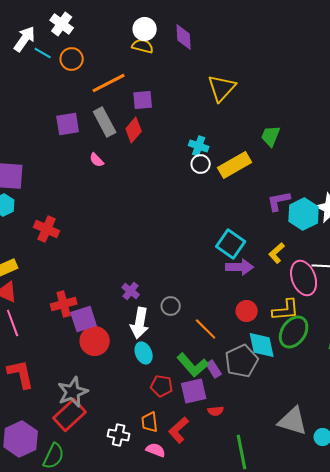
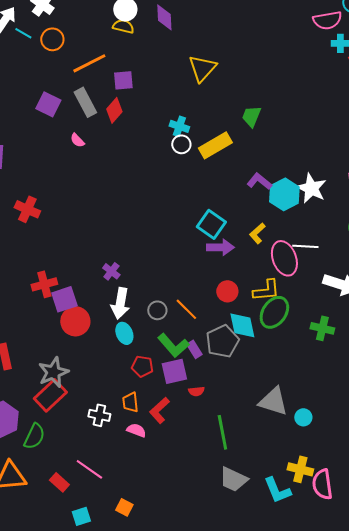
purple square: (68, 124) -> (48, 104), turned 35
purple L-shape: (279, 201) -> (259, 181), turned 50
gray circle: (171, 306) -> (157, 310), moved

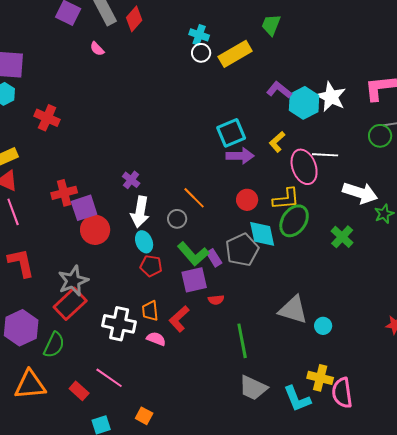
cyan square: (211, 224) -> (231, 133), turned 32
orange line: (186, 309) -> (194, 198), moved
green cross: (322, 328) -> (342, 237), turned 30
red pentagon: (142, 366) -> (151, 266), moved
white cross: (99, 415) -> (119, 324), size x1.5

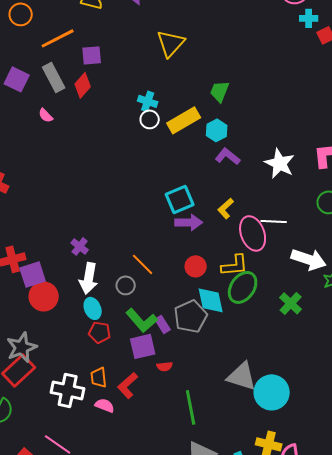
cyan hexagon: (304, 103) -> (217, 130), moved, size x0.7
cyan circle: (323, 326) -> (272, 392), size x2.0

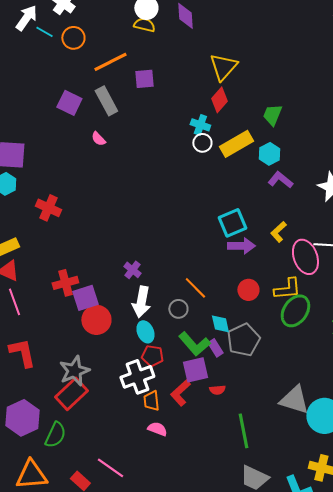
red diamond: (83, 85) -> (219, 100), moved
cyan diamond: (211, 300) -> (220, 324), moved, size x0.7
red L-shape: (128, 385) -> (180, 393), moved
white cross: (68, 390) -> (137, 377), moved, turned -32

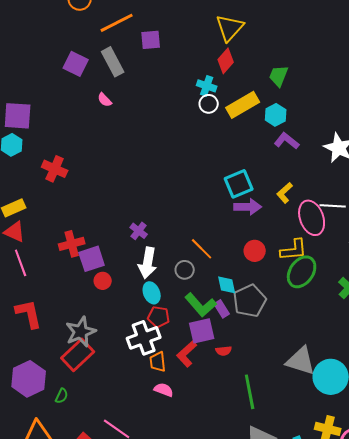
red circle: (96, 320) -> (103, 281), size x0.6
green semicircle: (55, 435) -> (62, 396), size x0.6

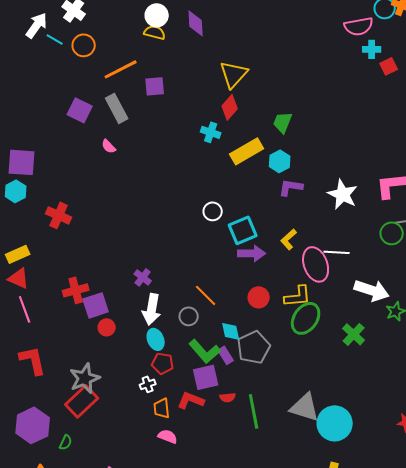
white circle: (209, 104) -> (213, 211), moved
purple L-shape: (287, 141) -> (291, 187), turned -30
white cross: (144, 338) -> (148, 384), size x0.5
red L-shape: (187, 354) -> (191, 400), turned 64
green line: (250, 392) -> (254, 411), moved

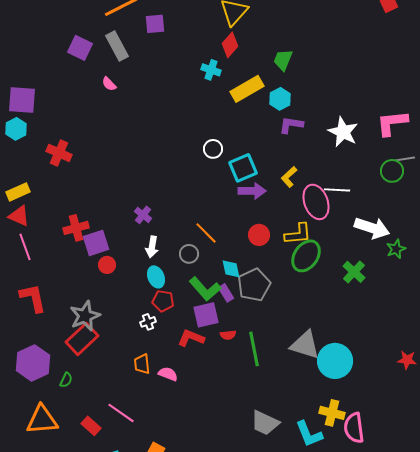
white arrow: (152, 309) -> (152, 247), size x0.7
orange trapezoid: (162, 408) -> (142, 364), moved

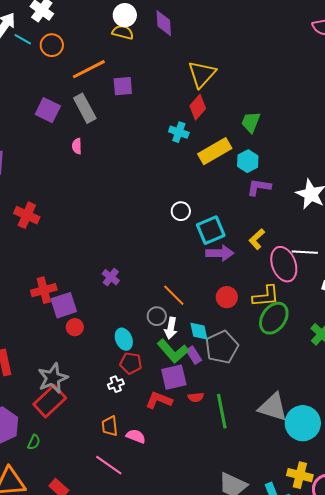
pink semicircle: (109, 84) -> (77, 146), turned 42
white arrow: (152, 247) -> (171, 328), moved
pink line: (121, 413) -> (109, 465), moved

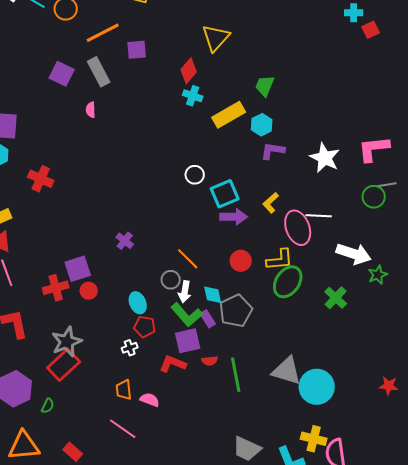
red diamond: (198, 107) -> (189, 71), moved
red cross: (44, 290) -> (56, 288), moved

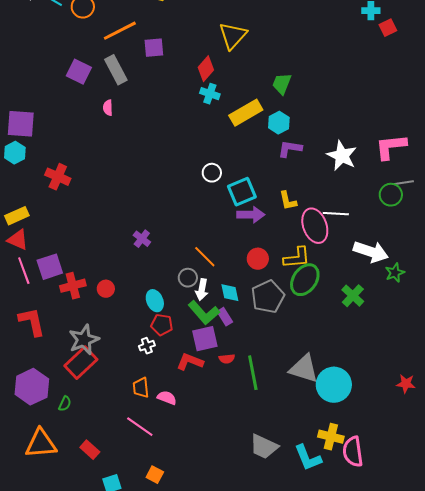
yellow L-shape: (271, 203) -> (288, 201), turned -60
purple square: (78, 269) -> (50, 267), moved
gray pentagon: (236, 311) -> (268, 297), moved

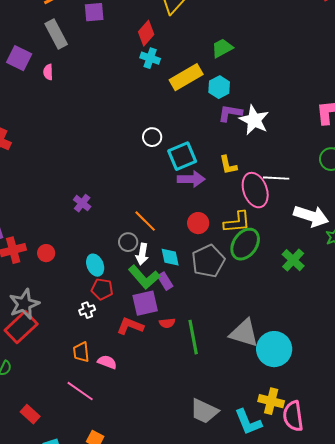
purple square: (79, 72) -> (19, 58), moved
green trapezoid: (282, 84) -> (222, 48), turned 40
white star: (342, 156) -> (254, 120), moved

